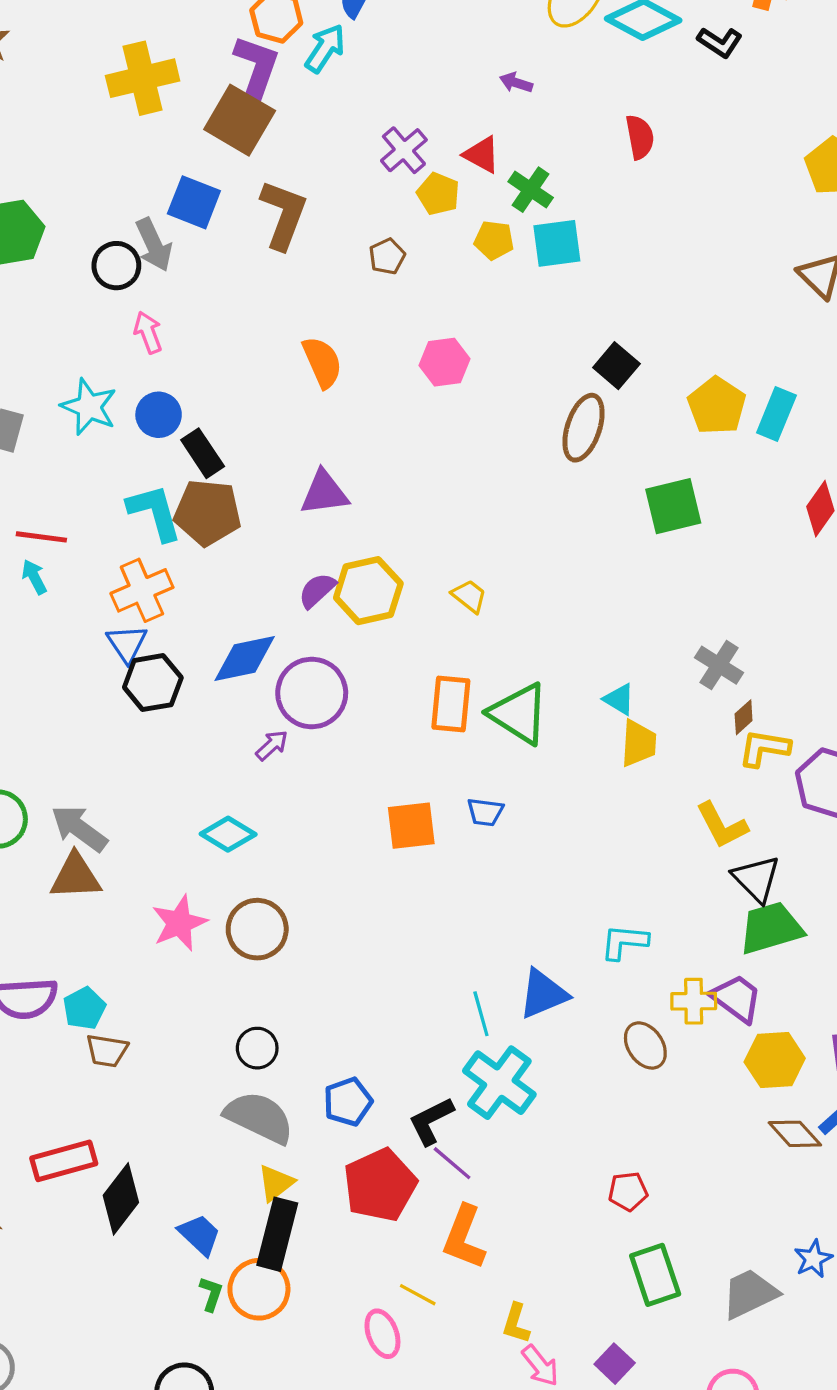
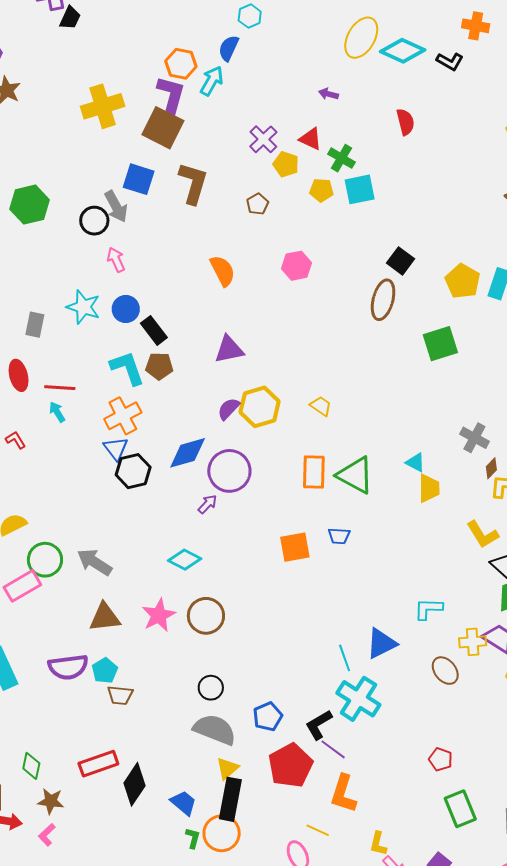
brown pentagon: (208, 513) -> (159, 366), size x0.7
brown triangle: (76, 876) -> (105, 617), moved
red pentagon: (628, 1191) -> (441, 759), turned 30

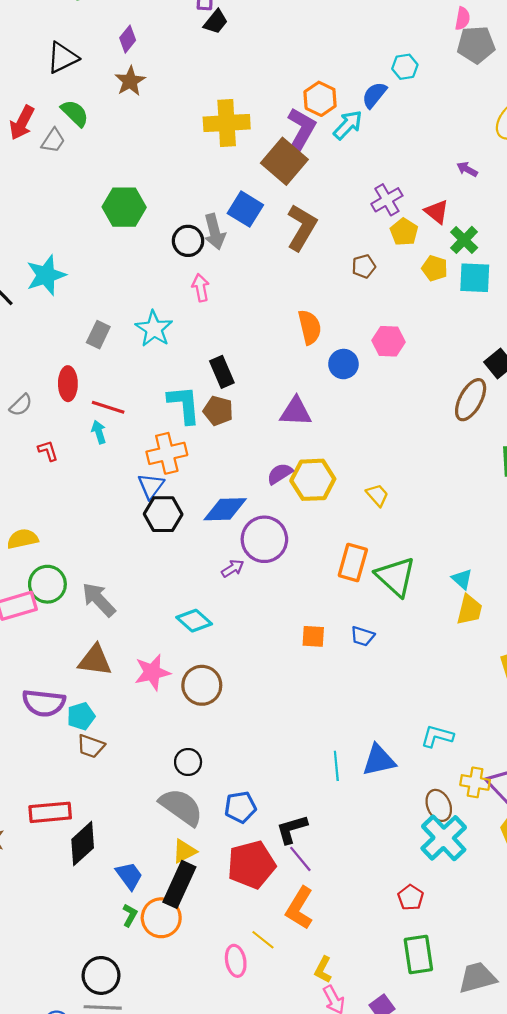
blue circle: (126, 309) -> (343, 364), moved
orange square: (295, 547) -> (313, 636), size x0.7
cyan cross: (358, 699) -> (444, 838), moved

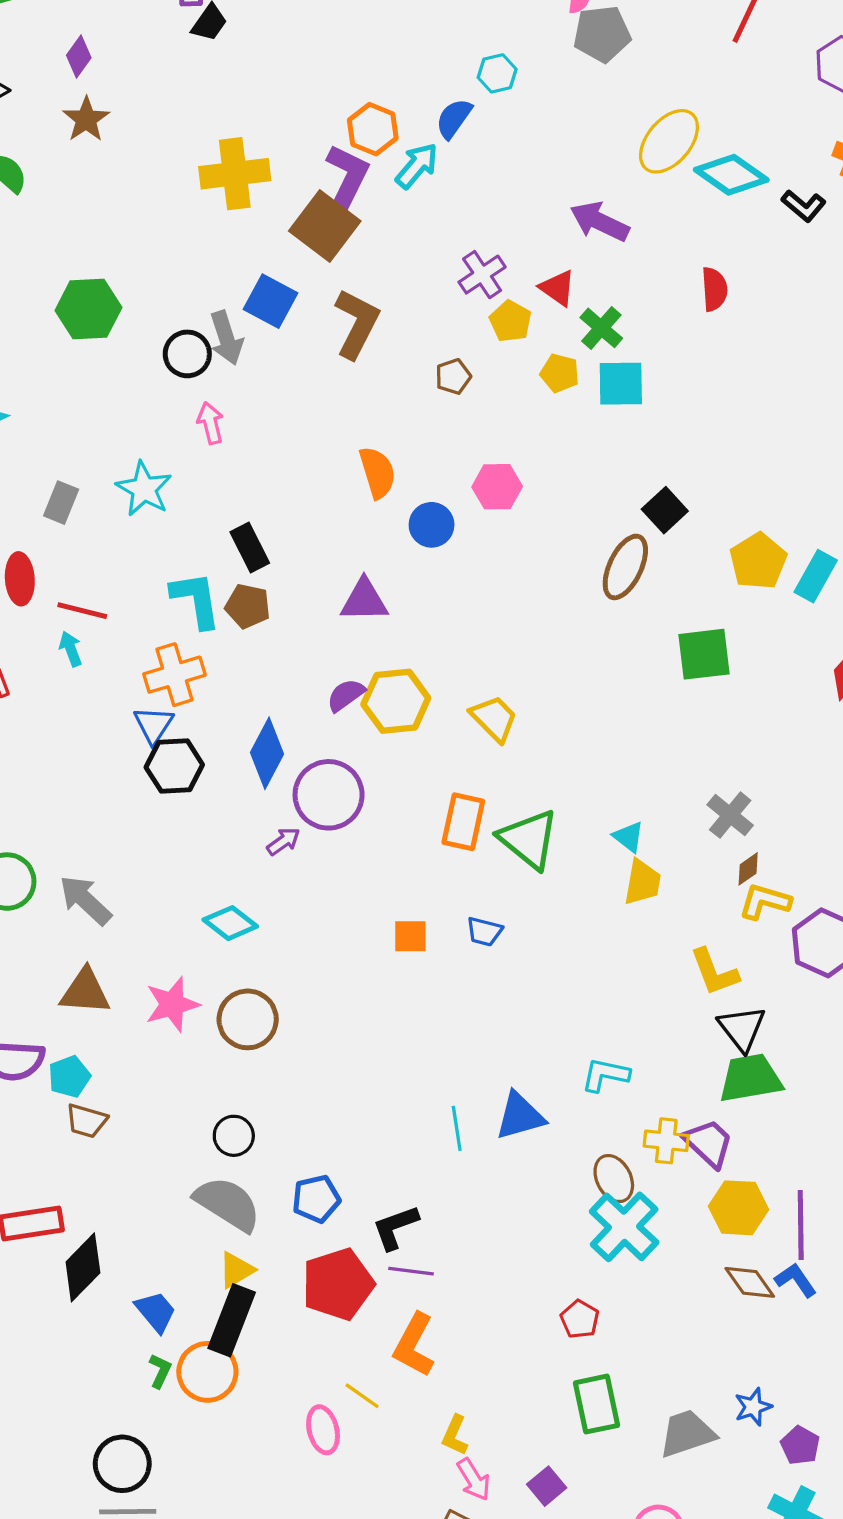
purple arrow: (467, 169) -> (600, 222), size x1.8
yellow trapezoid: (377, 495) -> (494, 718), size x1.4
blue diamond: (225, 509) -> (267, 753), turned -57
purple line: (300, 859) -> (411, 1271), turned -40

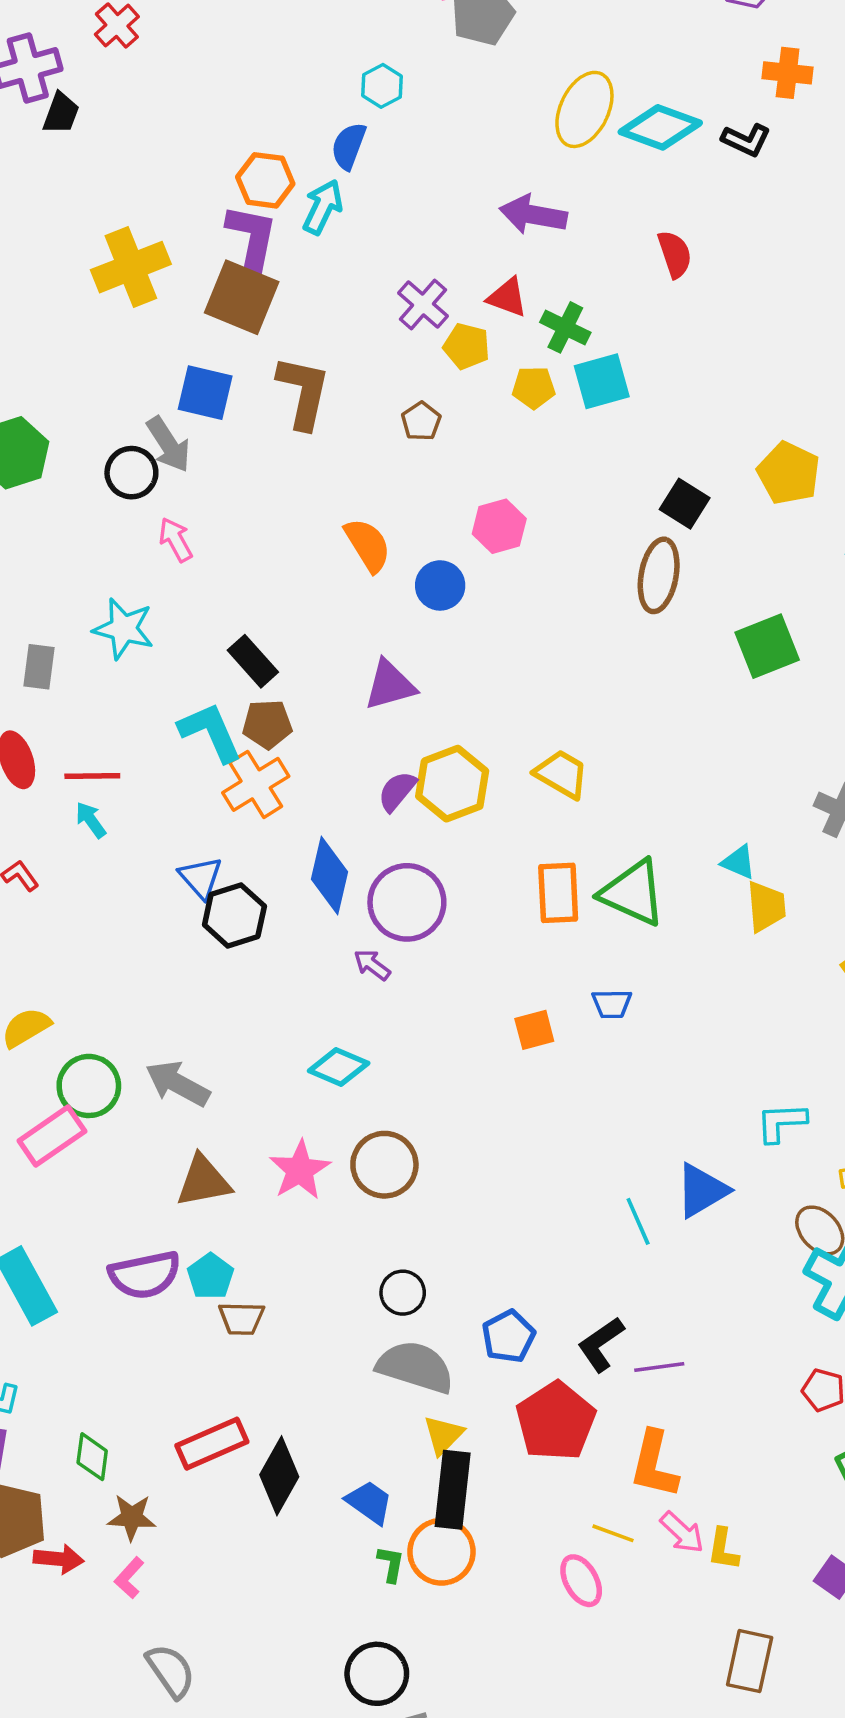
yellow pentagon: (758, 561) -> (789, 473), moved
orange cross: (174, 675) -> (256, 784), moved
purple arrow: (283, 841) -> (372, 965), turned -92
purple line: (411, 1271) -> (659, 1367), moved
pink arrow: (474, 1479) -> (682, 1532), moved

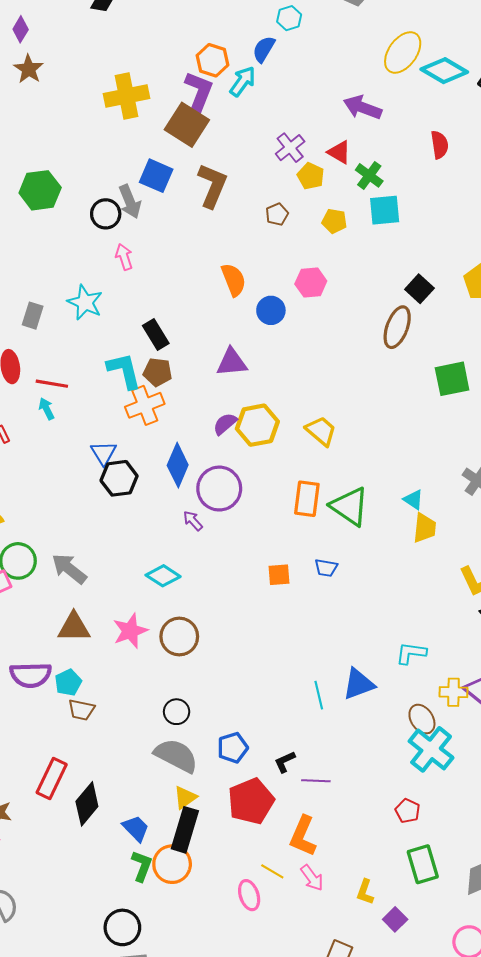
yellow pentagon: (534, 387) -> (334, 221), moved
black L-shape: (601, 1344) -> (285, 762), size x0.7
red rectangle: (212, 1444) -> (52, 779), turned -51
yellow L-shape: (723, 1549) -> (365, 892), moved
green L-shape: (391, 1564) -> (142, 866), size x1.4

